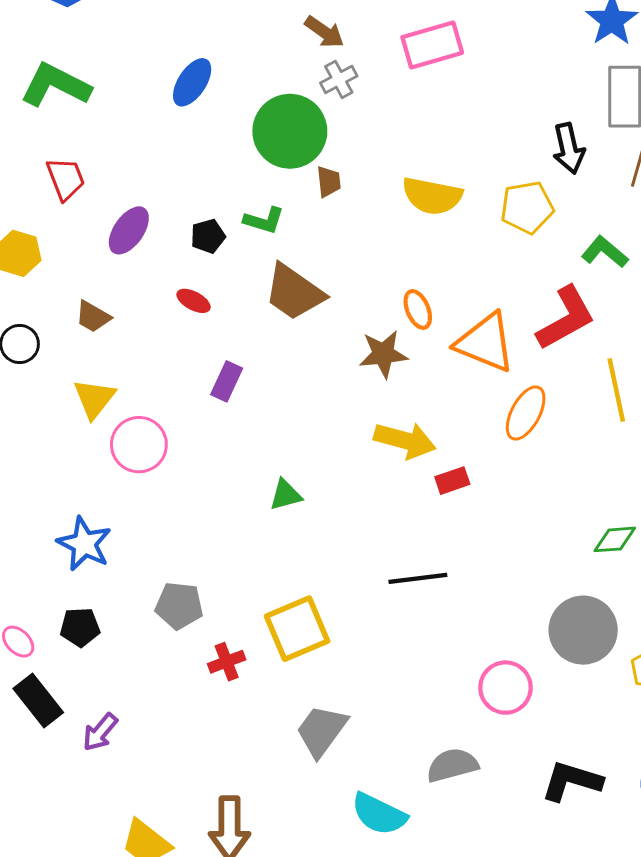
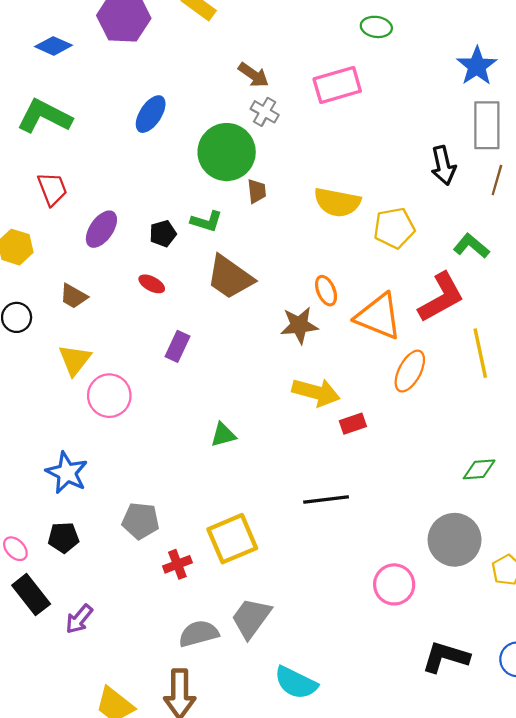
gray cross: (339, 79) -> (265, 112), turned -32
yellow pentagon: (527, 207) -> (394, 228), moved
gray semicircle: (452, 765) -> (199, 634), moved

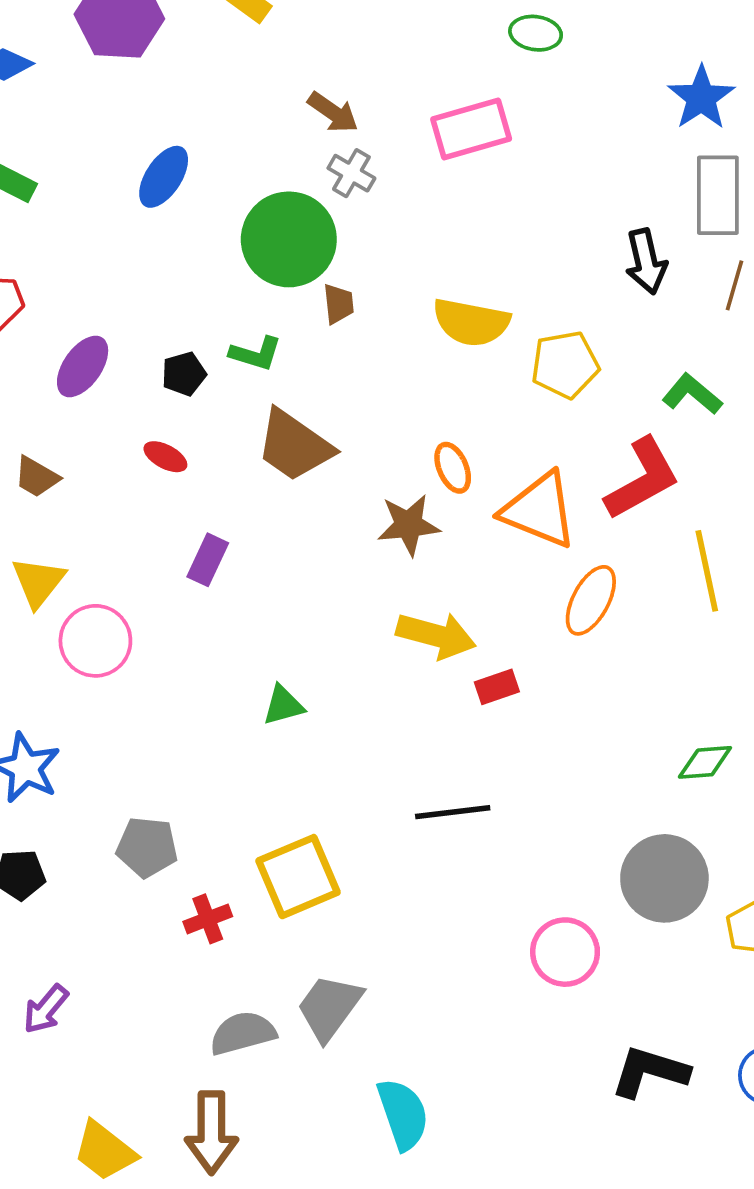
cyan semicircle: (296, 683) -> (403, 1114), turned -135

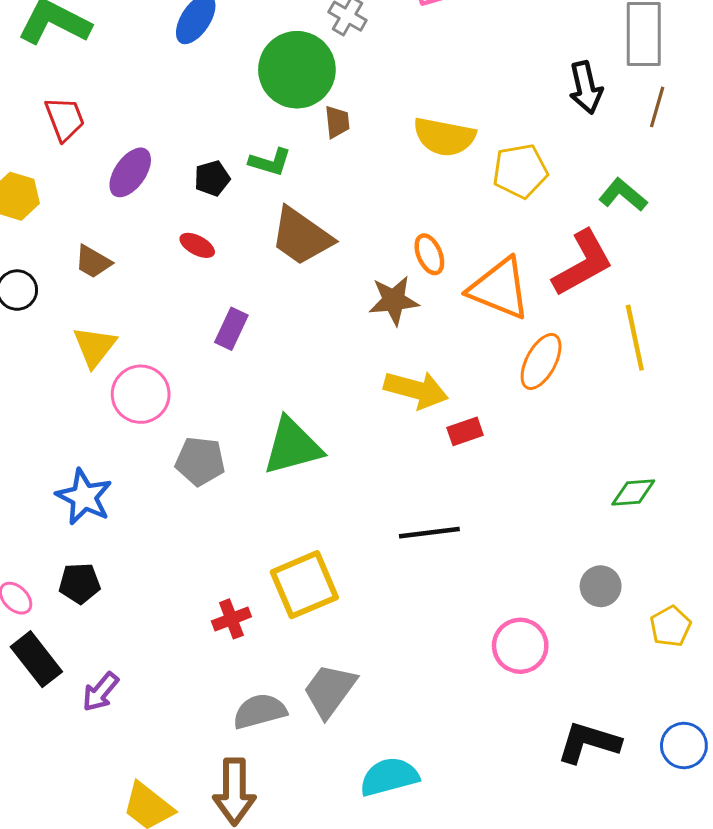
green triangle: (283, 705) -> (292, 446), size x1.8
gray pentagon: (147, 847) -> (200, 461), moved
gray circle: (664, 878) -> (601, 586), size x0.6
cyan semicircle: (403, 1114) -> (389, 777), turned -86

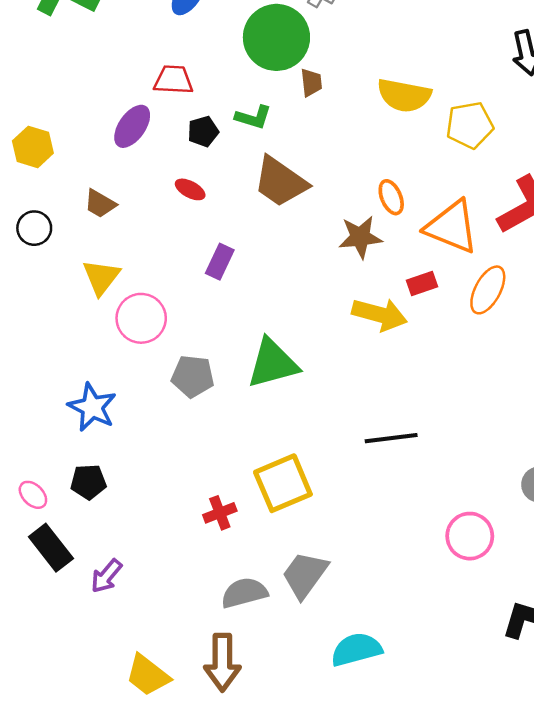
red trapezoid: (65, 119) -> (173, 80), moved, turned -66
red rectangle: (465, 431) -> (422, 284), moved

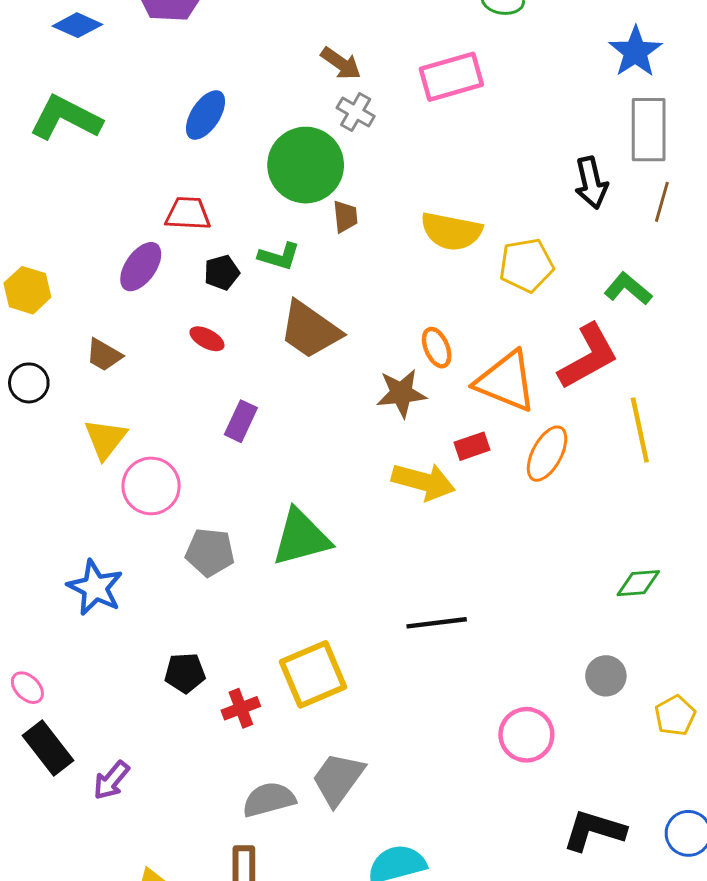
black pentagon: (88, 482) -> (185, 673), moved

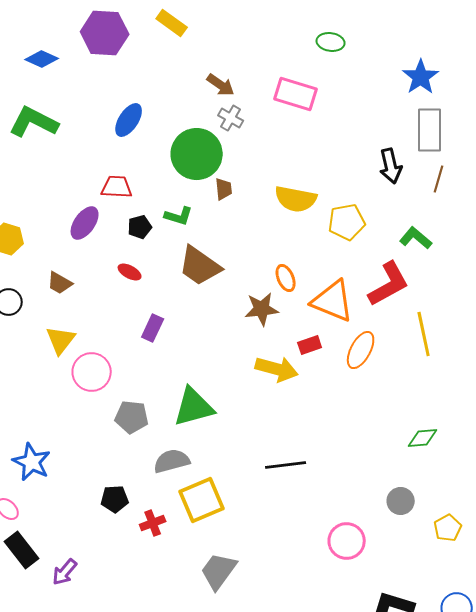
pink rectangle: (451, 77) -> (296, 94), turned 33
blue star: (95, 588) -> (32, 462), moved
gray semicircle: (269, 800) -> (172, 461), moved

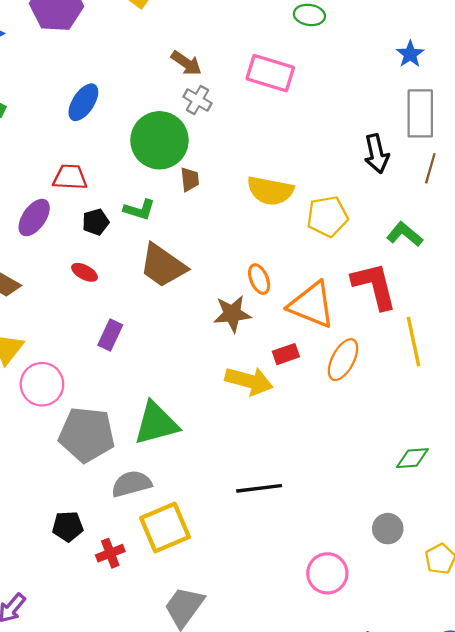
blue star: (421, 77) -> (410, 54), size x0.7
red L-shape: (389, 284) -> (374, 286), turned -75
gray pentagon: (132, 417) -> (87, 435), size x1.5

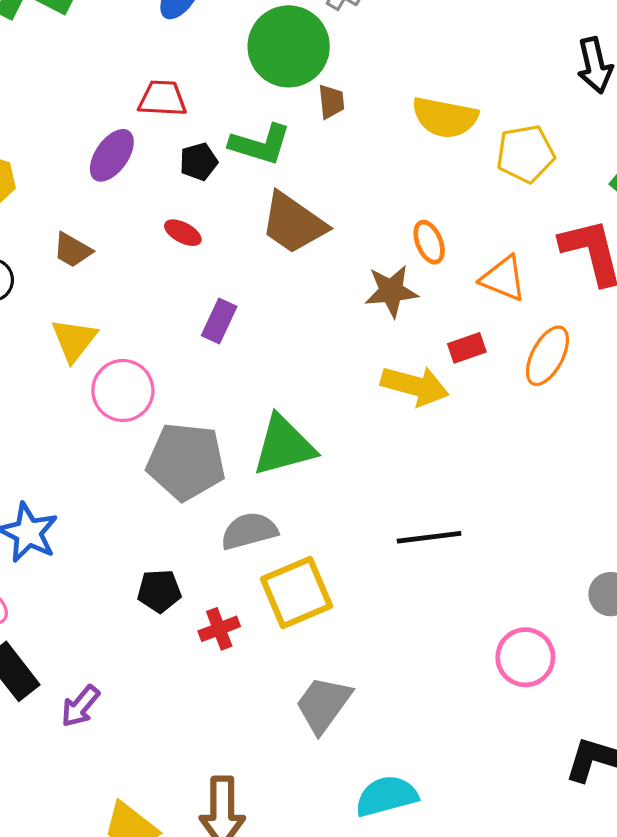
green L-shape: (139, 210) -> (260, 144), size x1.4
orange triangle: (312, 305) -> (503, 278), size x0.7

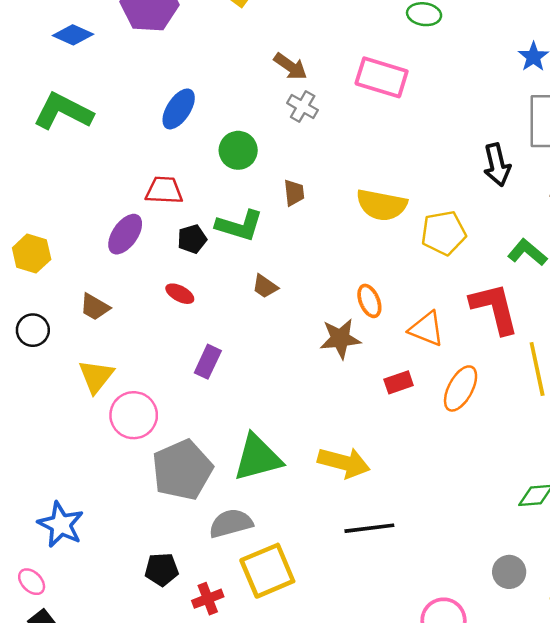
green circle: (289, 46) -> (238, 150), moved, size x0.6
brown trapezoid: (293, 223) -> (265, 286), size x0.5
yellow arrow: (415, 386) -> (344, 463), moved
gray pentagon: (186, 462) -> (182, 470), turned -30

